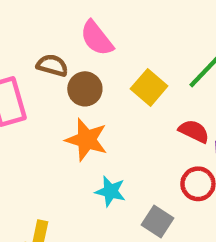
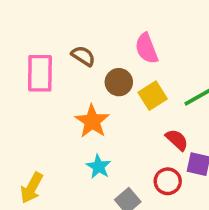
pink semicircle: (97, 38) -> (147, 48), moved
brown circle: (85, 89) -> (119, 82), moved

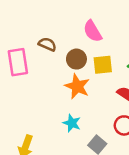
yellow square: (153, 96) -> (103, 65), turned 36
orange star: (92, 121) -> (77, 86), moved

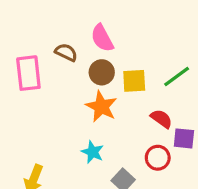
pink semicircle: (93, 31) -> (102, 38), moved

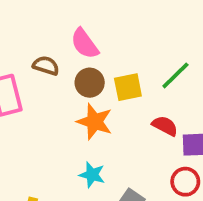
red circle: (158, 158) -> (185, 182), moved

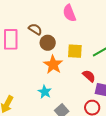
pink semicircle: (85, 44) -> (69, 13), moved
brown circle: (90, 83) -> (48, 43), moved

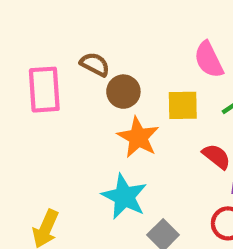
pink semicircle: (69, 13) -> (209, 60), moved
cyan star: (45, 92) -> (124, 197), size x1.5

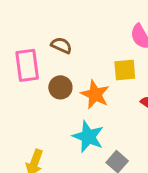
brown circle: (123, 92) -> (60, 87), moved

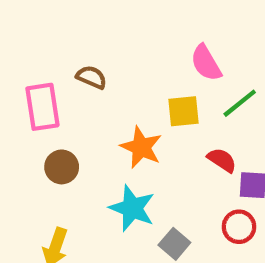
brown circle: (60, 87) -> (62, 167), moved

